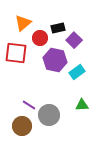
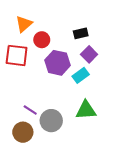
black rectangle: (58, 28) -> (81, 33), moved
purple square: (74, 40) -> (89, 54), moved
green triangle: (82, 105) -> (86, 110), size x1.5

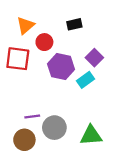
black rectangle: (81, 33) -> (74, 24), moved
purple line: (30, 110) -> (32, 116), turned -40
green triangle: (86, 110) -> (91, 135), moved

